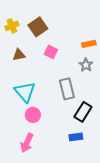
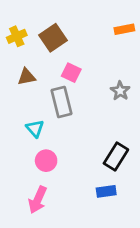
orange rectangle: (89, 44) -> (124, 29), moved
gray rectangle: (67, 89) -> (61, 102), moved
cyan triangle: (25, 92) -> (35, 129), size x0.6

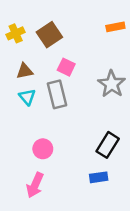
gray star: (120, 91) -> (112, 84), size x1.5
cyan triangle: (35, 129) -> (27, 97), moved

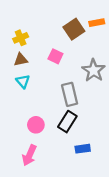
yellow cross: (16, 33) -> (21, 38), moved
brown square: (49, 35) -> (74, 29), moved
gray rectangle: (57, 94) -> (70, 94), moved
black rectangle: (108, 145) -> (67, 122), moved

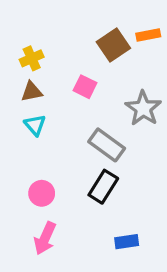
gray rectangle: (70, 94) -> (107, 145), turned -40
pink circle: (36, 125) -> (42, 193), moved
blue rectangle: (83, 149) -> (127, 242), moved

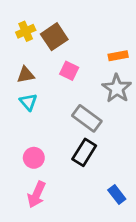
orange rectangle: (148, 35) -> (118, 56), moved
brown square: (113, 45) -> (54, 37), moved
yellow cross: (32, 58) -> (26, 31), moved
blue rectangle: (127, 242) -> (117, 195), moved, turned 60

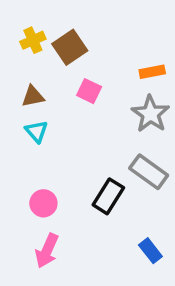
gray rectangle: (87, 118) -> (149, 172), moved

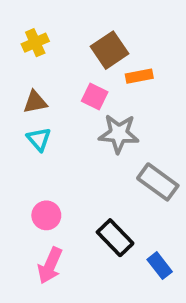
brown square: (70, 47) -> (109, 50), moved
orange rectangle: (152, 72) -> (139, 76), moved
gray star: (150, 114) -> (119, 134), moved, turned -30
black rectangle: (108, 196) -> (115, 238), moved, turned -76

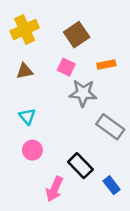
yellow cross: (35, 43) -> (25, 29), size x1.5
orange rectangle: (139, 76) -> (106, 64), moved
cyan triangle: (39, 139) -> (27, 116), moved
pink arrow: (50, 266) -> (54, 189), moved

